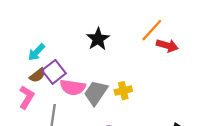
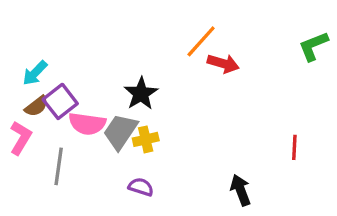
black star: (98, 39) -> (141, 94), moved
yellow cross: (123, 91) -> (146, 139), moved

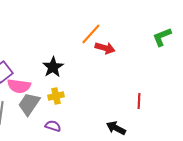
gray trapezoid: (120, 132) -> (29, 104), moved
red line: (294, 147) -> (139, 101), moved
black arrow: (241, 190) -> (116, 128), turned -42

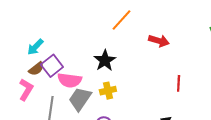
orange line: (91, 34) -> (121, 20), moved
red line: (139, 101) -> (179, 83), moved

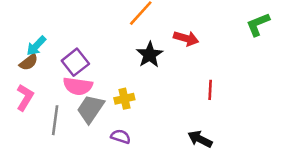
black star: (105, 60) -> (150, 55), moved
purple square: (52, 66) -> (75, 62), moved
brown semicircle: (36, 69) -> (29, 62), moved

